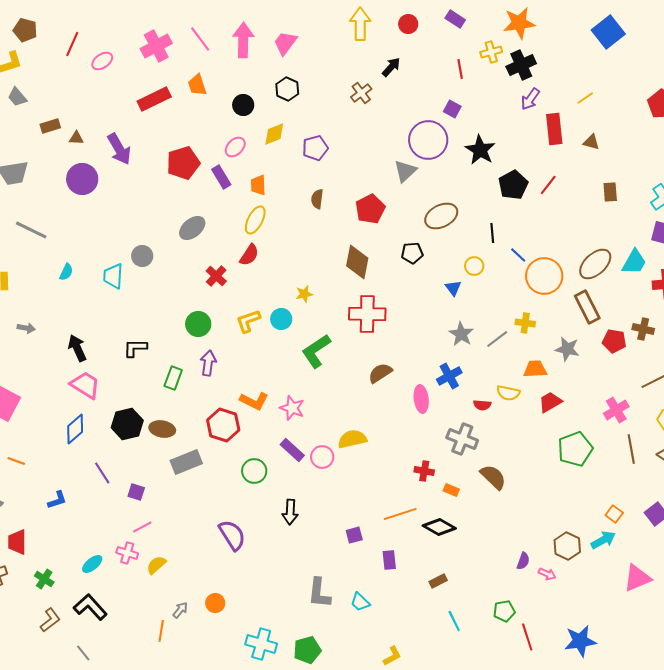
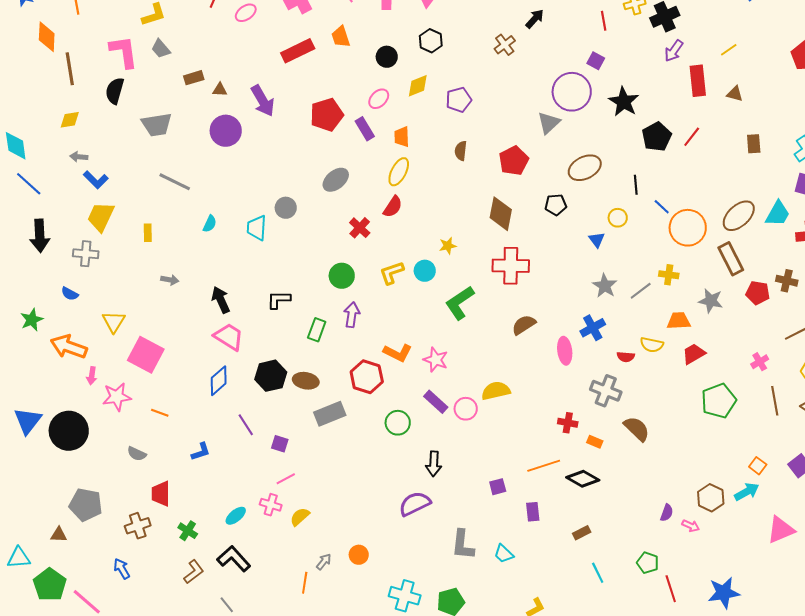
pink cross: (616, 410) -> (760, 362), size x0.7
purple semicircle: (232, 535) -> (415, 504), moved, turned -84
green pentagon: (504, 611) -> (648, 563), turned 30

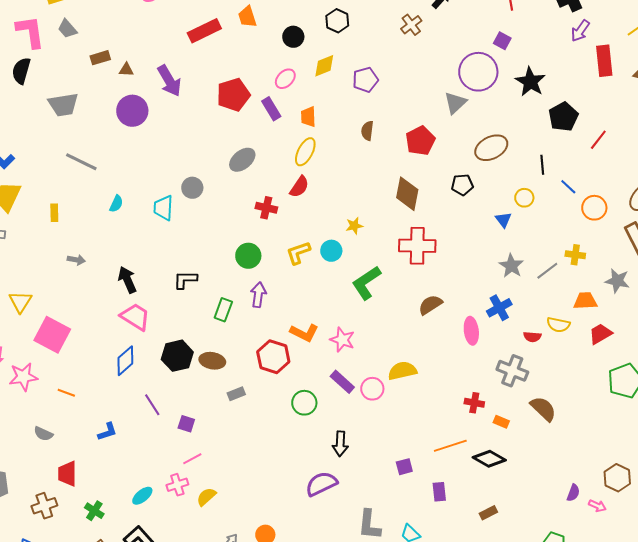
red line: (692, 137) -> (598, 140), moved
red cross: (360, 228) -> (266, 208), turned -30
orange circle: (688, 228) -> (594, 208), size x0.7
gray rectangle: (330, 414) -> (236, 394), size x0.6
pink cross: (271, 505) -> (177, 485), turned -35

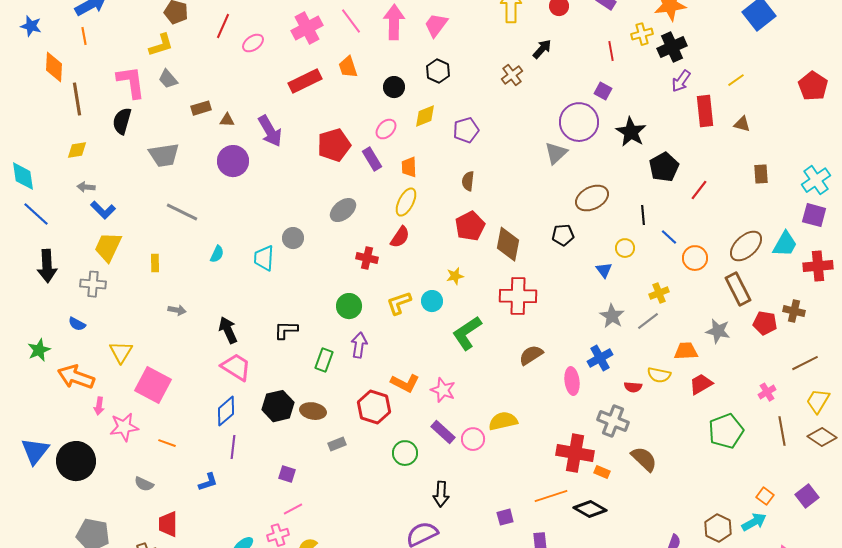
red pentagon: (420, 141) -> (470, 226), moved
yellow cross: (575, 255) -> (659, 293), moved, turned -30
red cross: (474, 403) -> (575, 453), size x1.8
purple line: (152, 405) -> (233, 447), moved, turned 40

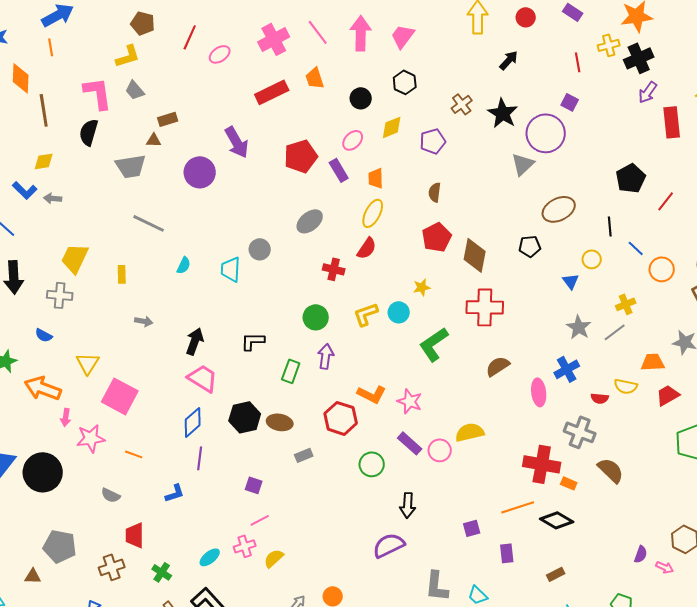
brown cross: (512, 75) -> (462, 104), moved
brown triangle: (227, 120) -> (154, 140), moved
black star: (631, 132) -> (503, 113), moved
blue L-shape: (103, 210) -> (25, 190), moved
black arrow: (228, 330) -> (195, 341), turned 44

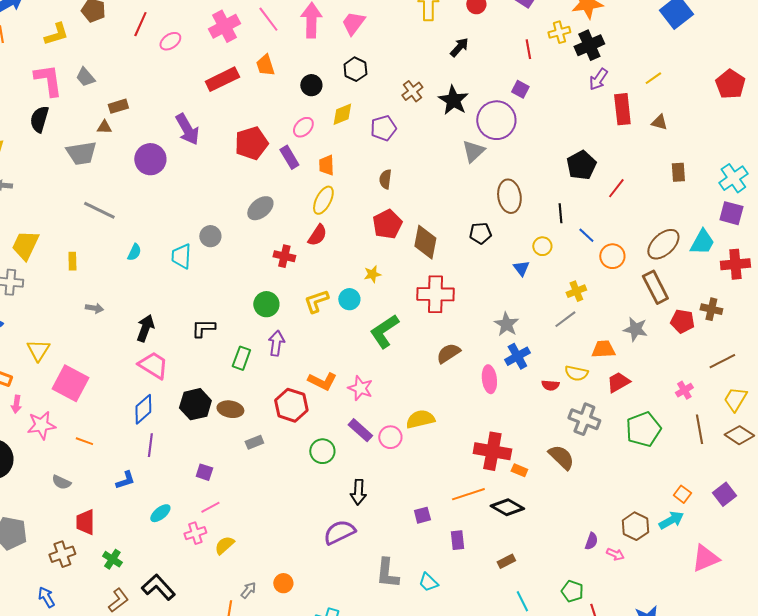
yellow L-shape: (128, 56) -> (56, 34), moved
brown ellipse: (559, 209) -> (509, 196), turned -72
gray star: (579, 327) -> (506, 324), moved
gray cross: (580, 432) -> (584, 419), moved
cyan ellipse: (210, 557) -> (160, 513), moved

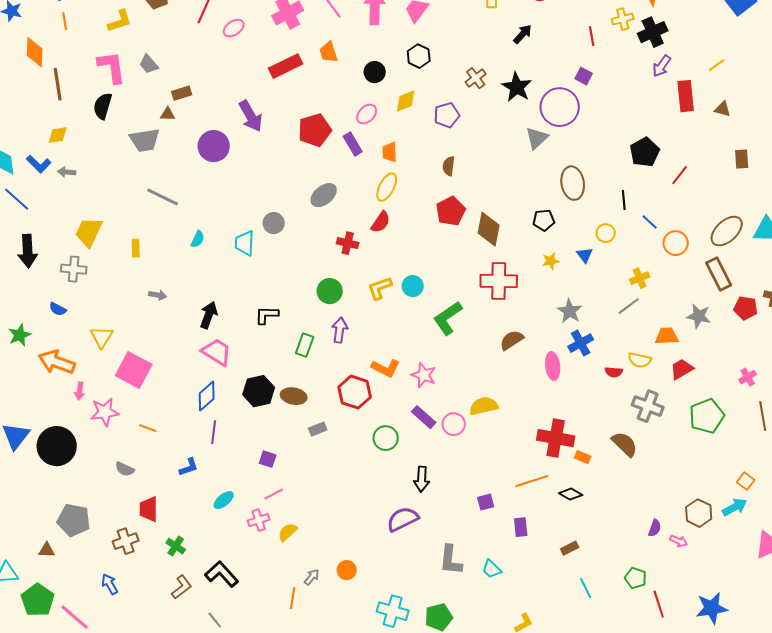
yellow star: (372, 274) -> (551, 261), moved
black diamond: (507, 507) -> (571, 494), size x0.7

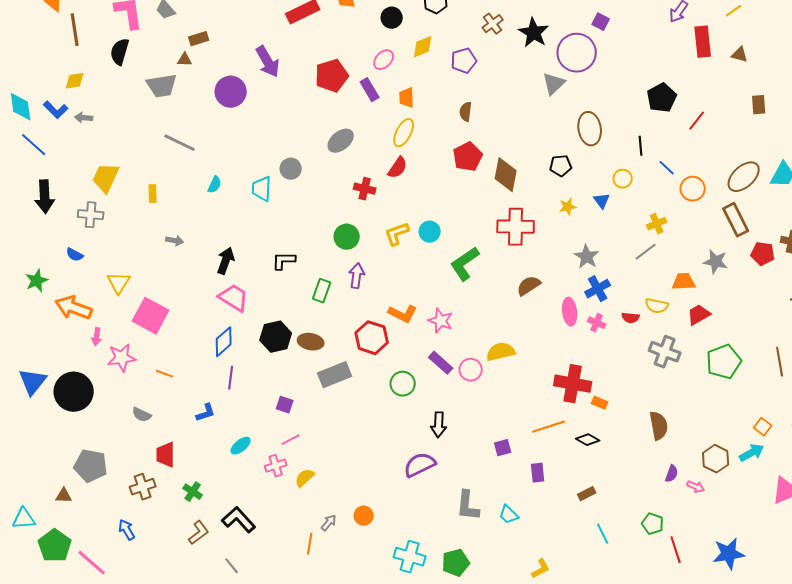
pink cross: (748, 377) -> (597, 323), moved, turned -36
gray rectangle: (318, 429) -> (335, 375), size x1.8
brown semicircle: (625, 444) -> (659, 426), moved, turned 36

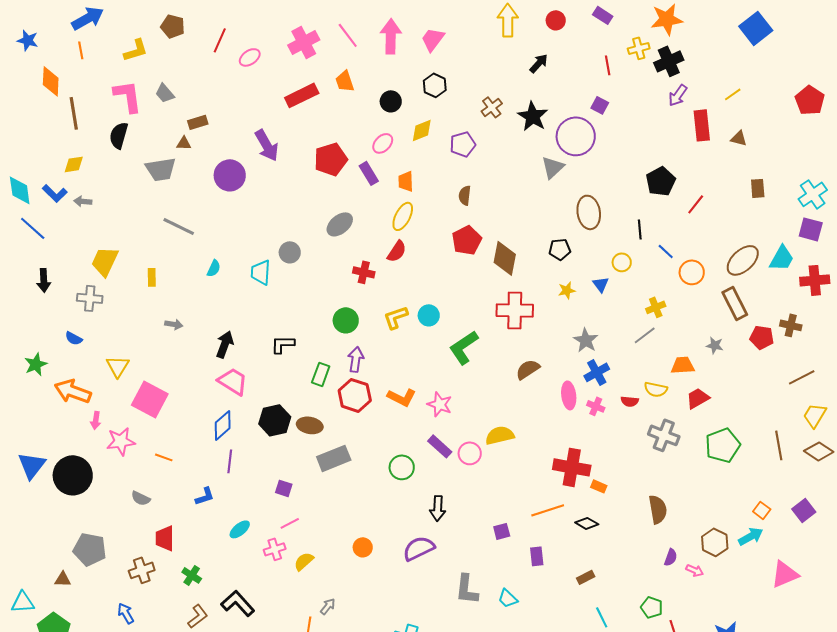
black arrow: (45, 197) -> (44, 280), size x0.7
gray star: (716, 262) -> (715, 345), size x0.7
red hexagon: (372, 338) -> (355, 395), moved
orange circle: (364, 516) -> (363, 547), moved

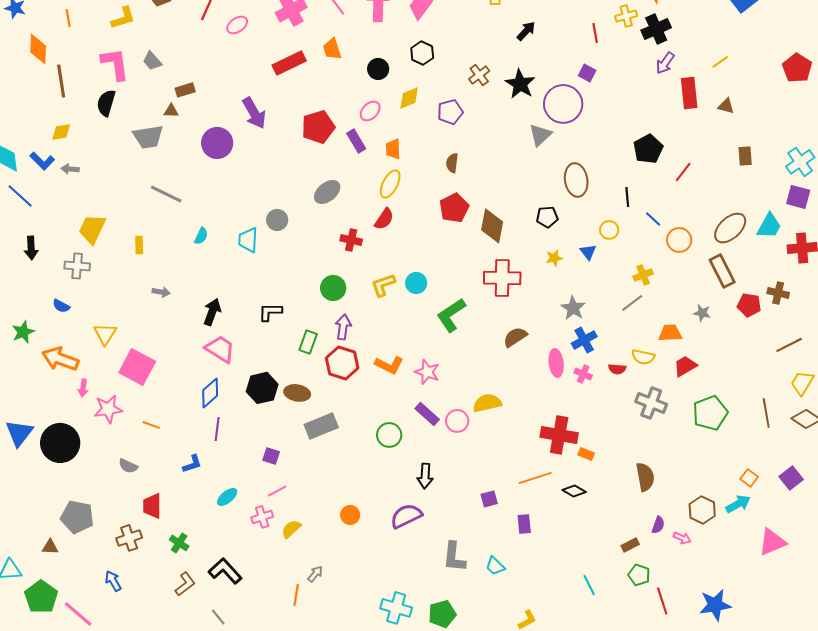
brown rectangle: (586, 577) -> (630, 545), moved

